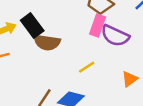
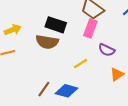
black rectangle: (32, 25) -> (56, 25), moved, turned -36
purple semicircle: (115, 36) -> (107, 50), moved, size x0.7

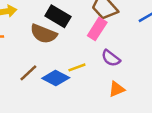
brown line: (44, 89) -> (28, 73), moved
blue diamond: (66, 91) -> (56, 78), moved

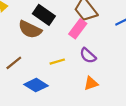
blue diamond: (56, 78) -> (36, 85), moved

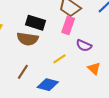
orange triangle: (91, 83) -> (94, 68), turned -40

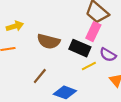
black rectangle: (35, 23) -> (80, 48), moved
yellow line: (59, 59) -> (89, 66), moved

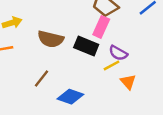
yellow line: (89, 66) -> (112, 65), moved

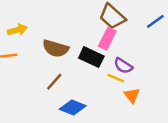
yellow line: (112, 65) -> (116, 78), turned 49
brown line: (42, 79) -> (54, 82), moved

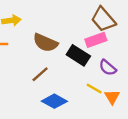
pink rectangle: (107, 39) -> (96, 40), turned 36
yellow line: (116, 78) -> (94, 88), moved

